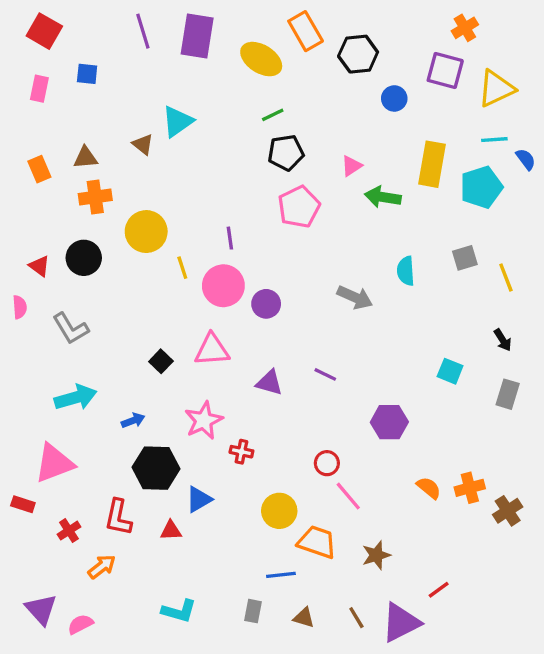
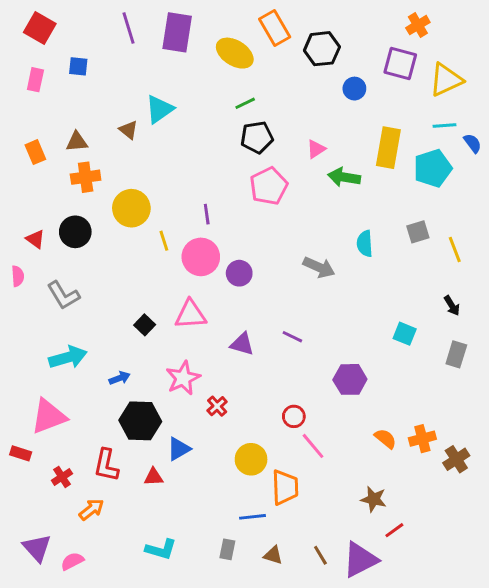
red cross: (241, 452) -> (217, 406), turned 36
orange trapezoid: (317, 542) -> (285, 487), turned 69
brown star: (376, 555) -> (374, 499), moved, turned 30

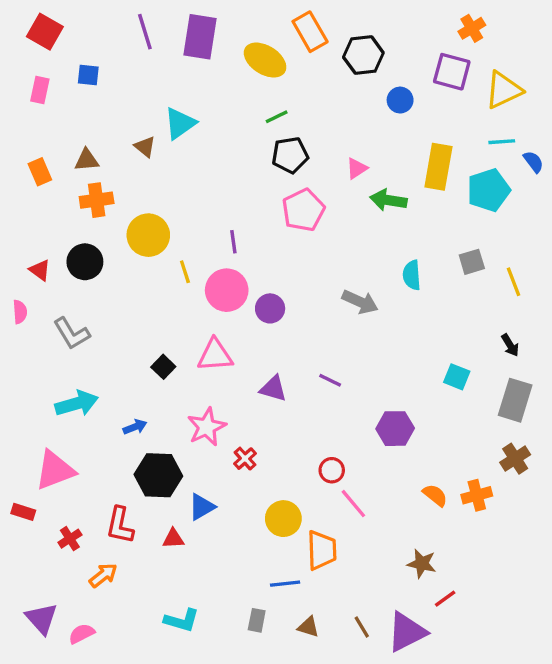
gray rectangle: (456, 354) -> (515, 400), size x1.4
brown cross: (456, 459) -> (515, 459), moved

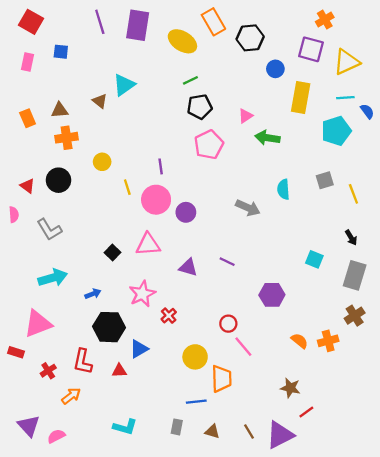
yellow rectangle: (438, 167) -> (301, 98), moved
yellow circle: (148, 235) -> (102, 162), size x0.6

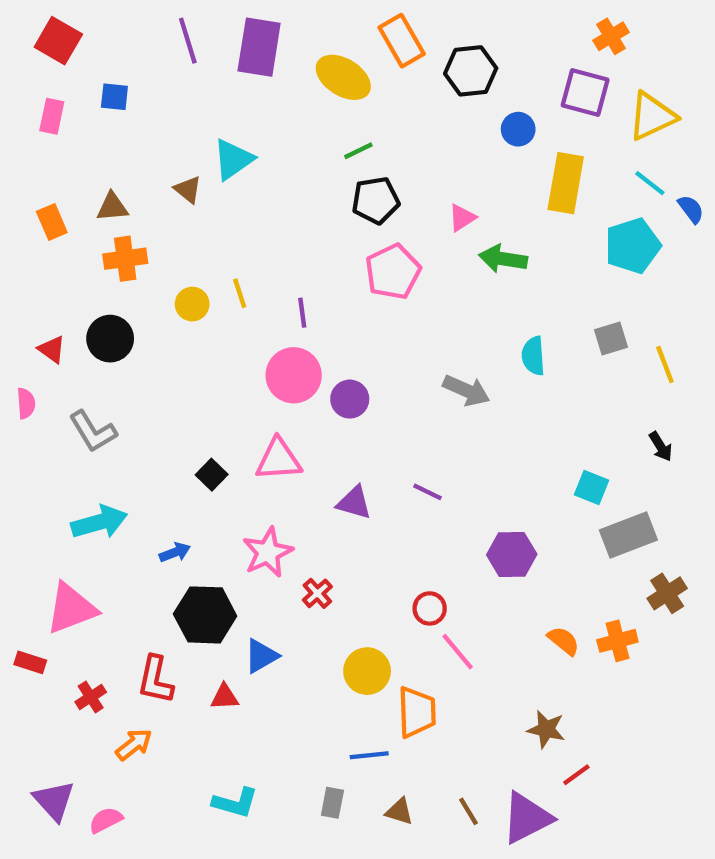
cyan line: (345, 98) -> (650, 183), turned 42
yellow line: (127, 187) -> (240, 293), moved
gray rectangle: (355, 275) -> (628, 535), moved, turned 52

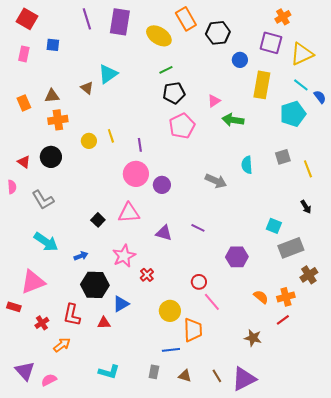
cyan arrow: (99, 522) -> (46, 242), turned 50
red line: (576, 775) -> (283, 320), moved

